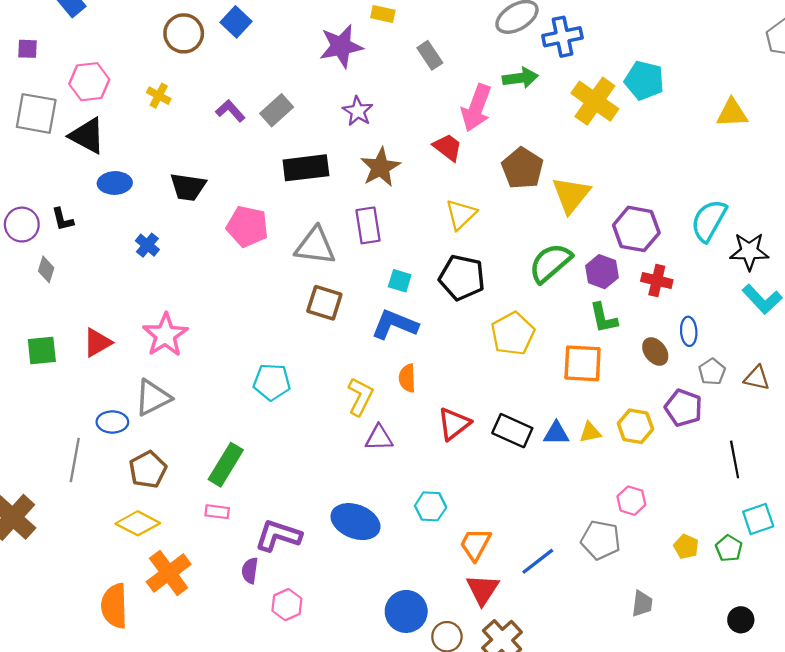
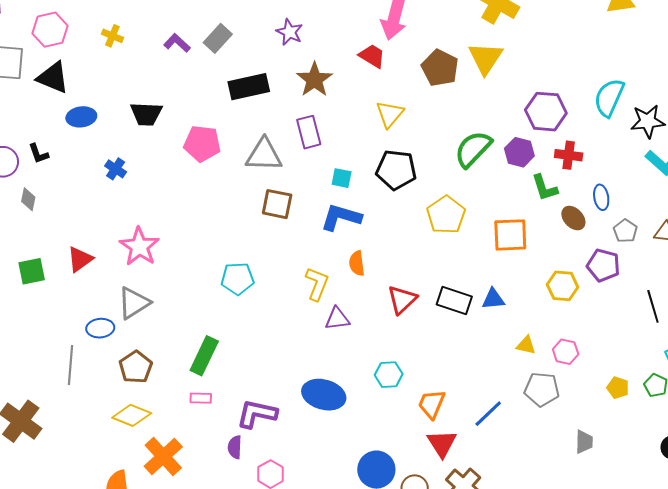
yellow triangle: (571, 195) -> (485, 58), moved
green L-shape: (604, 318) -> (545, 188), moved
yellow triangle: (590, 432) -> (526, 345), moved, turned 30

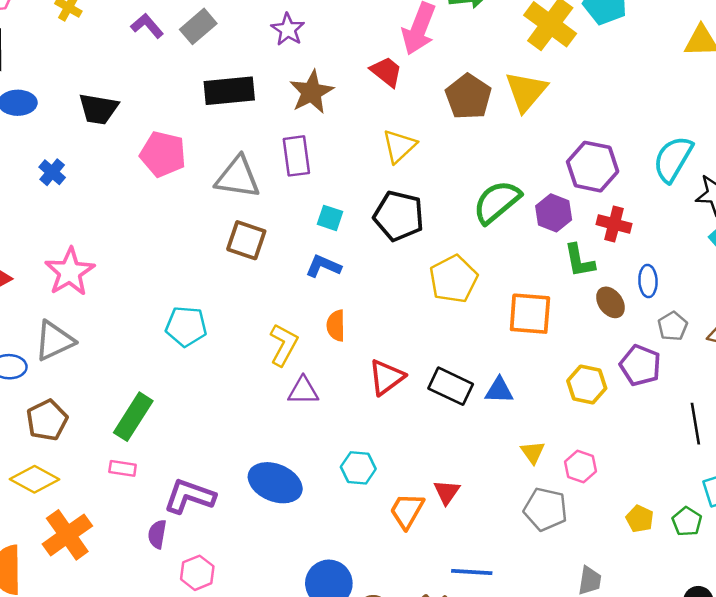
blue L-shape: (341, 217) -> (323, 266), size x0.7
yellow triangle: (526, 345) -> (533, 452), turned 35
blue line: (488, 414) -> (472, 572), moved, turned 40
red triangle: (442, 443) -> (447, 492), moved, size x0.7

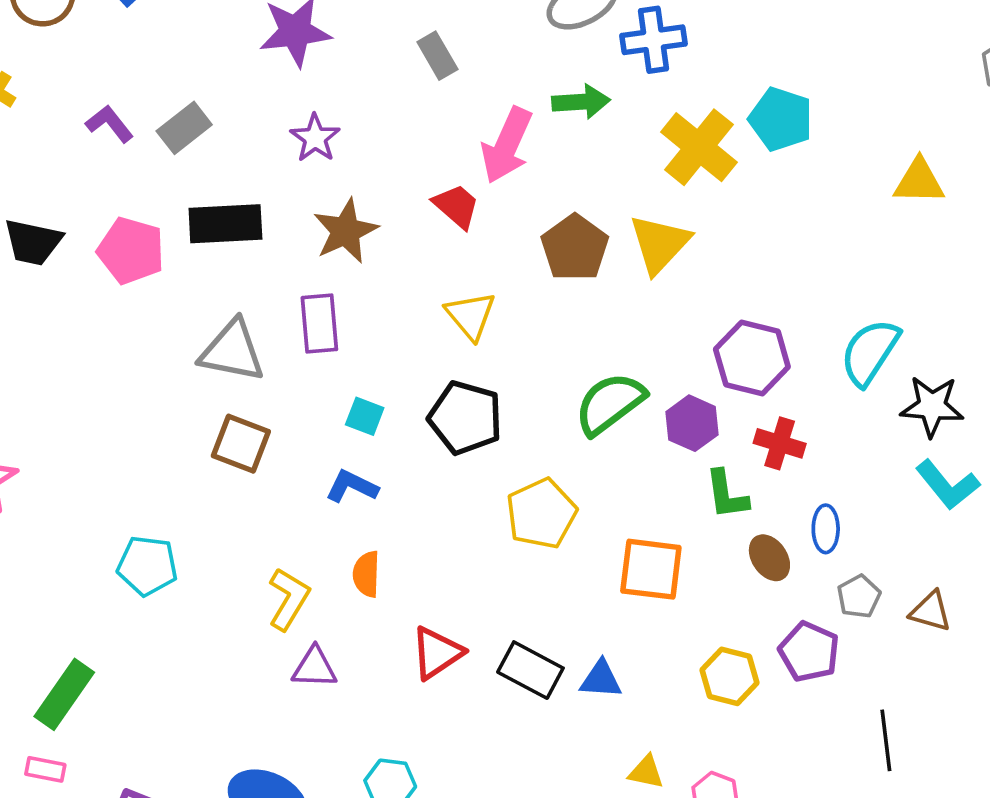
yellow triangle: (399, 146) -> (471, 316), turned -30
pink pentagon: (163, 154) -> (131, 251), moved
yellow triangle: (533, 452) -> (646, 772), turned -45

